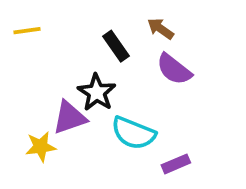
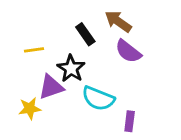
brown arrow: (160, 29) -> (118, 21), size x1.4
yellow line: (27, 31) -> (34, 50), moved
purple rectangle: (176, 164) -> (130, 121), turned -60

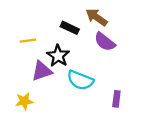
black rectangle: (85, 34) -> (70, 28), turned -30
yellow star: (30, 108) -> (24, 101), moved
purple rectangle: (130, 121) -> (116, 99), moved

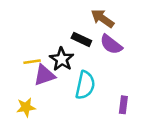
black rectangle: (70, 28) -> (81, 39), moved
yellow line: (28, 41) -> (32, 62), moved
cyan semicircle: (80, 80) -> (85, 85), turned -100

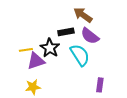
black rectangle: (81, 39) -> (66, 32), turned -35
cyan semicircle: (85, 85) -> (80, 55), moved, turned -45
yellow star: (26, 107) -> (33, 87), moved

